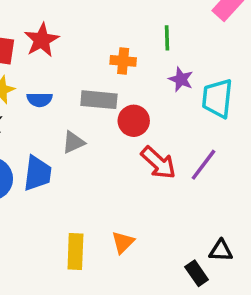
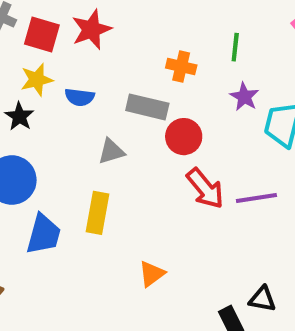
purple line: (204, 165) -> (256, 198), turned 36
blue trapezoid: (38, 173) -> (44, 234), moved
yellow rectangle: (75, 252) -> (98, 213), moved

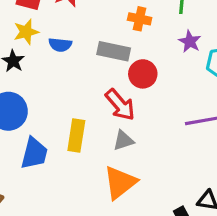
gray triangle: (111, 151) -> (123, 140), moved
red arrow: (205, 189) -> (120, 105), moved
orange triangle: (152, 274) -> (120, 183), size x1.6

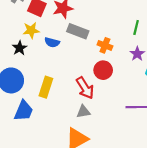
orange cross: (140, 19) -> (105, 45), moved
gray rectangle: (114, 51) -> (78, 31), moved
yellow rectangle: (76, 136) -> (46, 87), moved

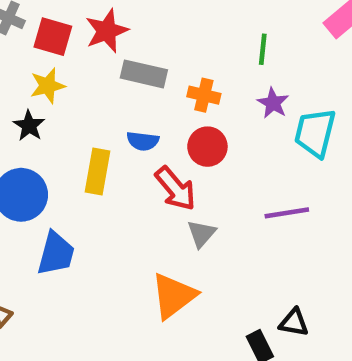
blue semicircle: (52, 42) -> (143, 141), moved
yellow rectangle: (46, 87) -> (97, 172), moved
gray triangle: (83, 112) -> (201, 234), moved, turned -32

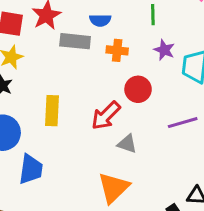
blue semicircle: (143, 141) -> (100, 20), moved
red circle: (207, 147) -> (138, 89), moved
red arrow: (175, 189) -> (106, 116), turned 92
gray triangle: (201, 234) -> (127, 144), turned -45

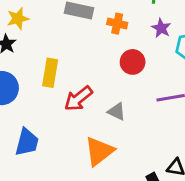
red arrow: (106, 116) -> (78, 99), moved
blue trapezoid: (31, 169) -> (27, 142), moved

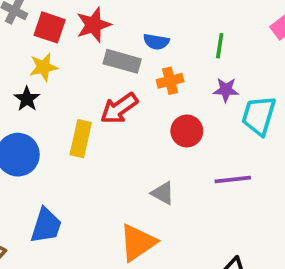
orange cross: (117, 24) -> (170, 81), turned -30
purple star: (161, 28) -> (226, 90), turned -30
red arrow: (78, 99) -> (119, 108), moved

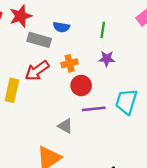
orange cross: (170, 81) -> (70, 63), moved
cyan trapezoid: (259, 116) -> (126, 102), moved
purple line: (233, 179) -> (94, 109), moved

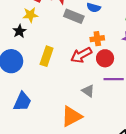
red arrow: (37, 71) -> (81, 55), moved

